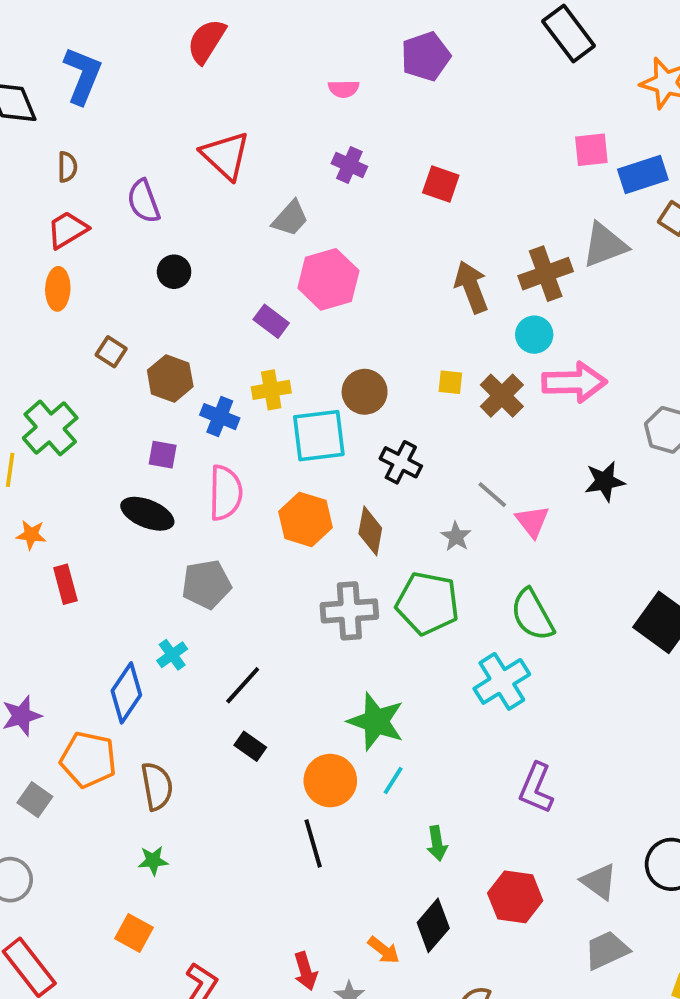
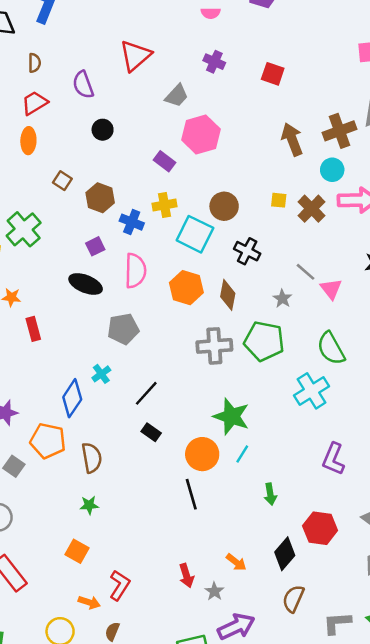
red triangle: (225, 155) -> (135, 56), turned 36
cyan square: (319, 436) -> (195, 234), turned 33
purple square: (163, 455) -> (95, 246), turned -36
black diamond: (433, 925) -> (285, 554), moved

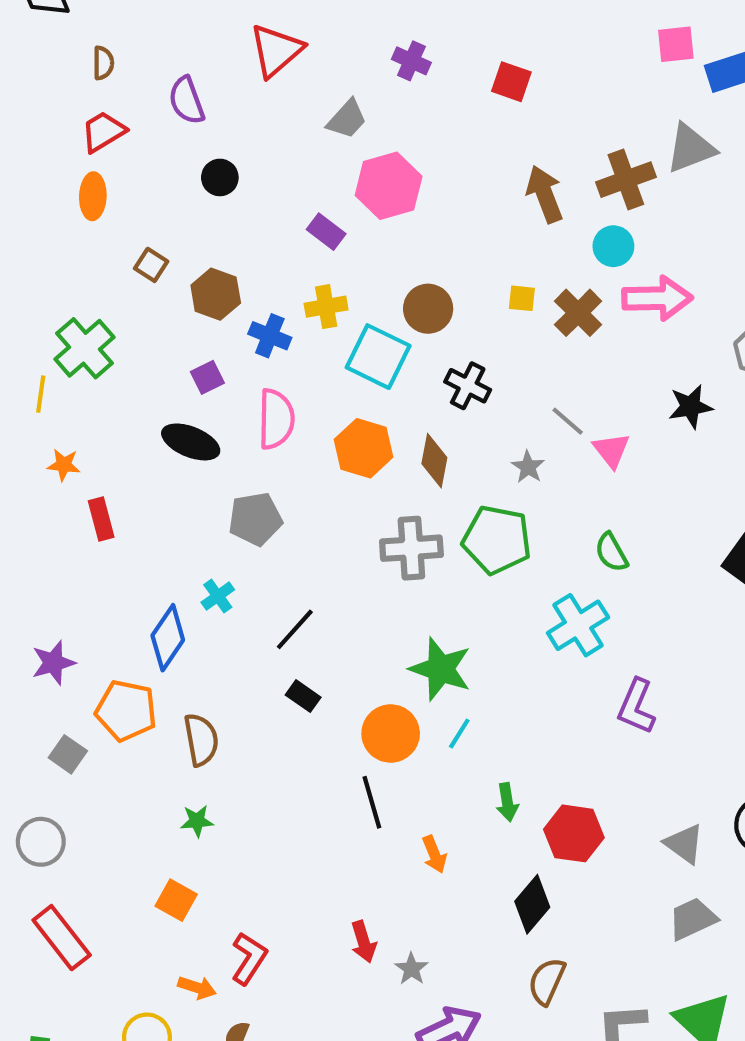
green semicircle: (331, 348) -> (611, 552), size x0.7
purple L-shape: (333, 459) -> (636, 706), moved
red hexagon: (320, 528) -> (574, 833), moved
orange arrow: (236, 562) -> (434, 854), moved, turned 30

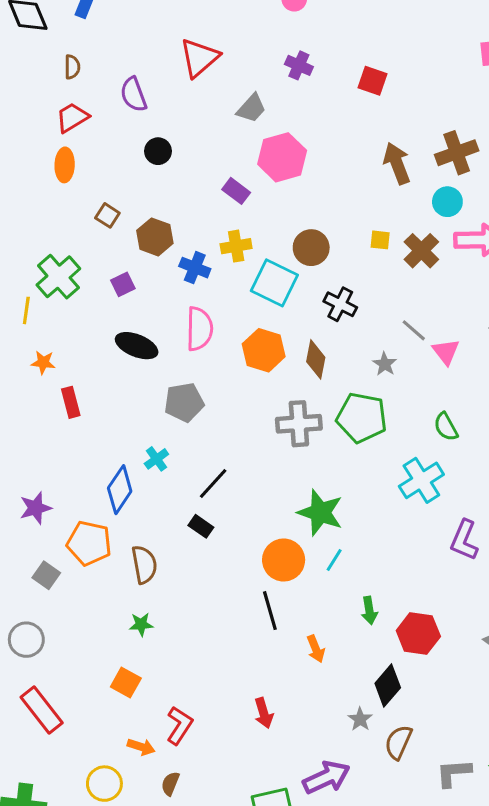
purple square: (207, 377) -> (123, 284), moved
black rectangle: (303, 696) -> (201, 526), moved
gray star: (411, 969) -> (360, 719), moved

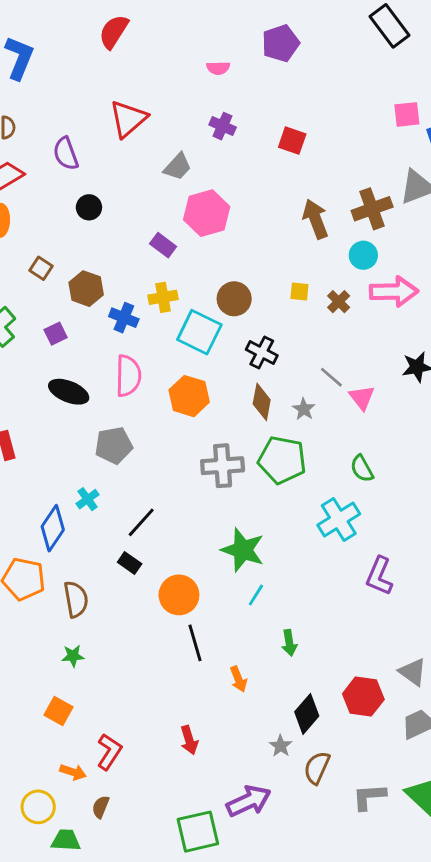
brown cross: (421, 251) -> (339, 302), size x0.7
brown diamond: (316, 359) -> (262, 402), moved
orange circle: (284, 560) -> (179, 595), moved
red hexagon: (418, 634) -> (363, 697), moved

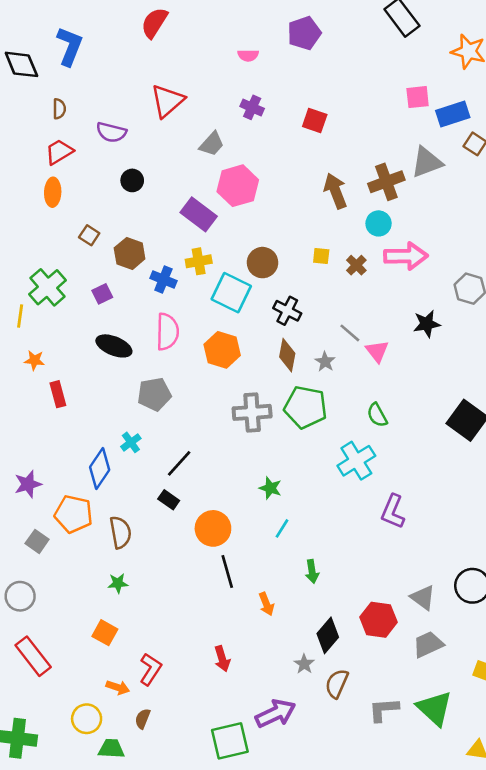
purple semicircle: (66, 154) -> (111, 132), turned -56
purple rectangle: (163, 245) -> (199, 214), size x1.5
green star: (243, 550) -> (270, 488), size x0.6

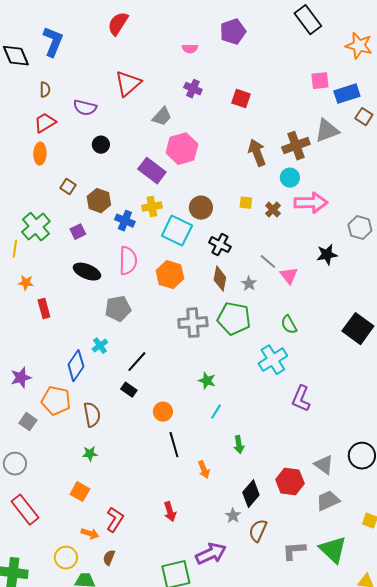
orange circle: (213, 528) -> (163, 412), size x0.7

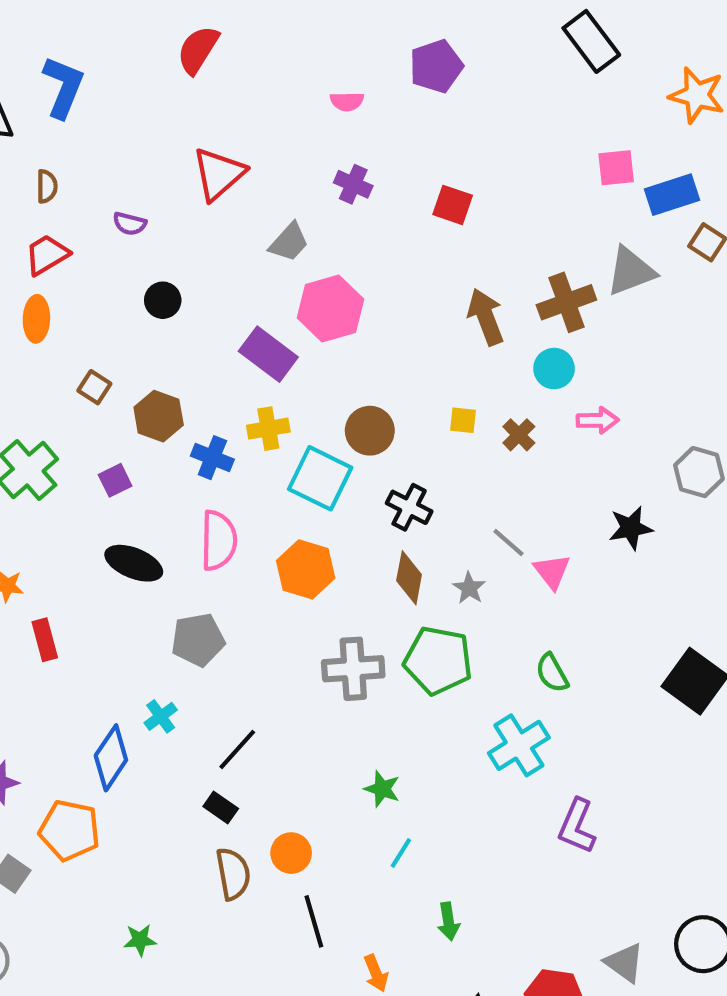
purple semicircle: (85, 108) -> (130, 224), size x0.7
pink arrow: (311, 203) -> (598, 420), size x0.6
brown semicircle: (92, 415) -> (233, 874), moved

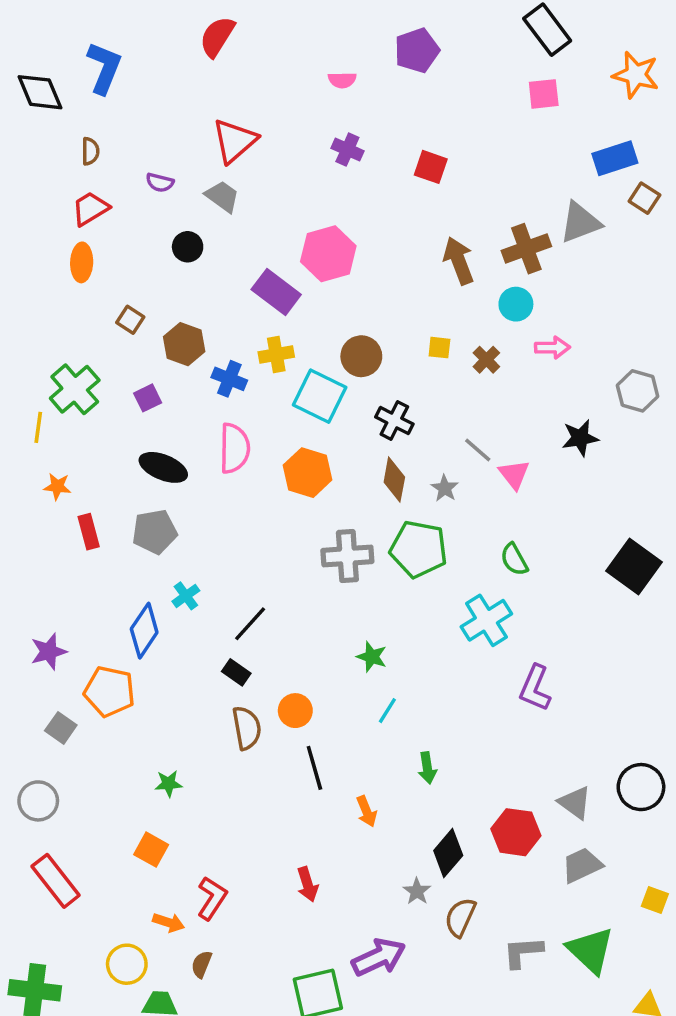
pink square: (616, 168) -> (544, 94), moved
gray trapezoid: (289, 242) -> (222, 196), moved, turned -96
gray pentagon: (198, 640) -> (155, 532), moved

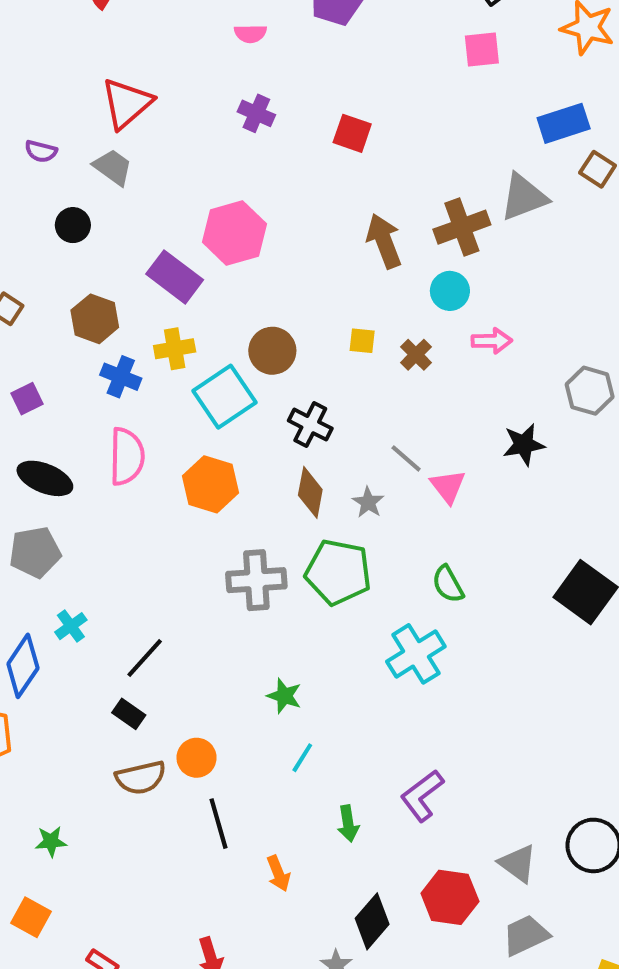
brown hexagon: (184, 344) -> (95, 319), moved
cyan square: (320, 396) -> (224, 397), turned 30
purple L-shape: (535, 688) -> (422, 796), moved, turned 30
brown semicircle: (247, 728) -> (141, 778), turned 87

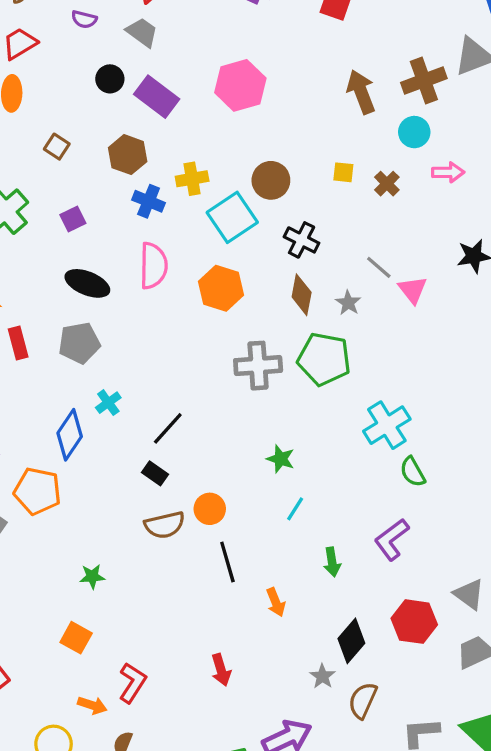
purple rectangle: (175, 277) -> (157, 97), moved
green semicircle: (448, 584) -> (413, 472), moved

